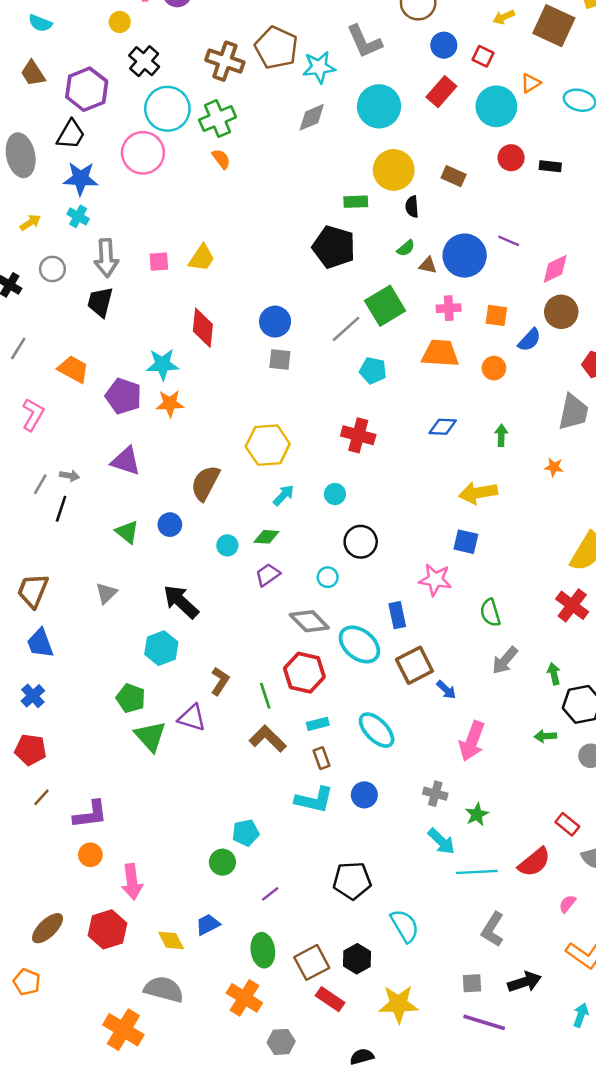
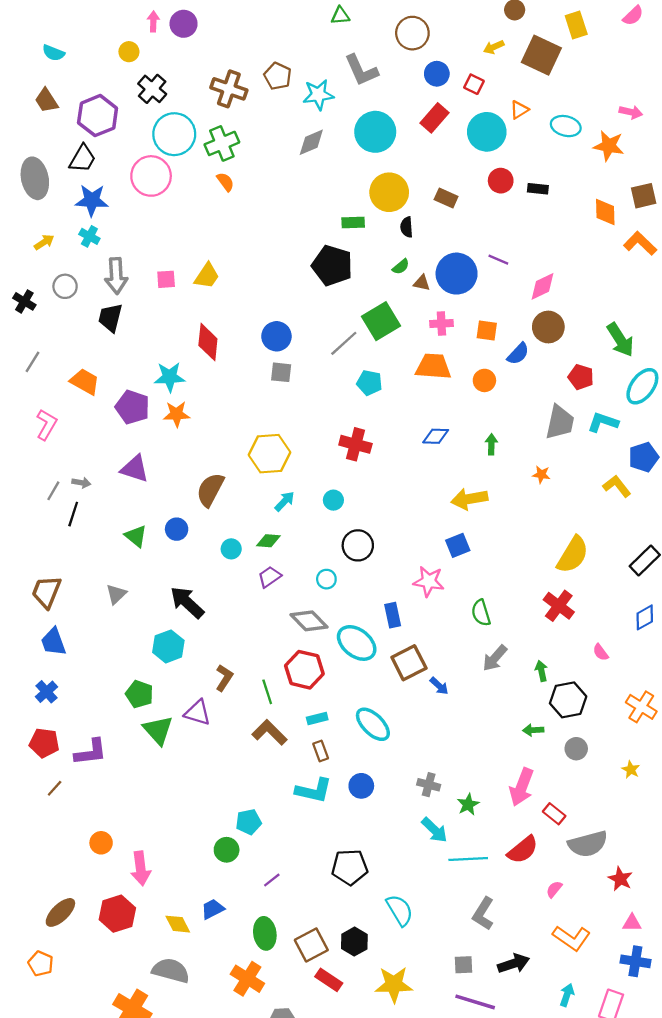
brown pentagon: (276, 48) -> (278, 76), size x0.7
blue square: (466, 542) -> (458, 545), turned -35
pink arrow: (472, 741) -> (522, 787), moved
purple L-shape: (90, 814) -> (91, 752), moved

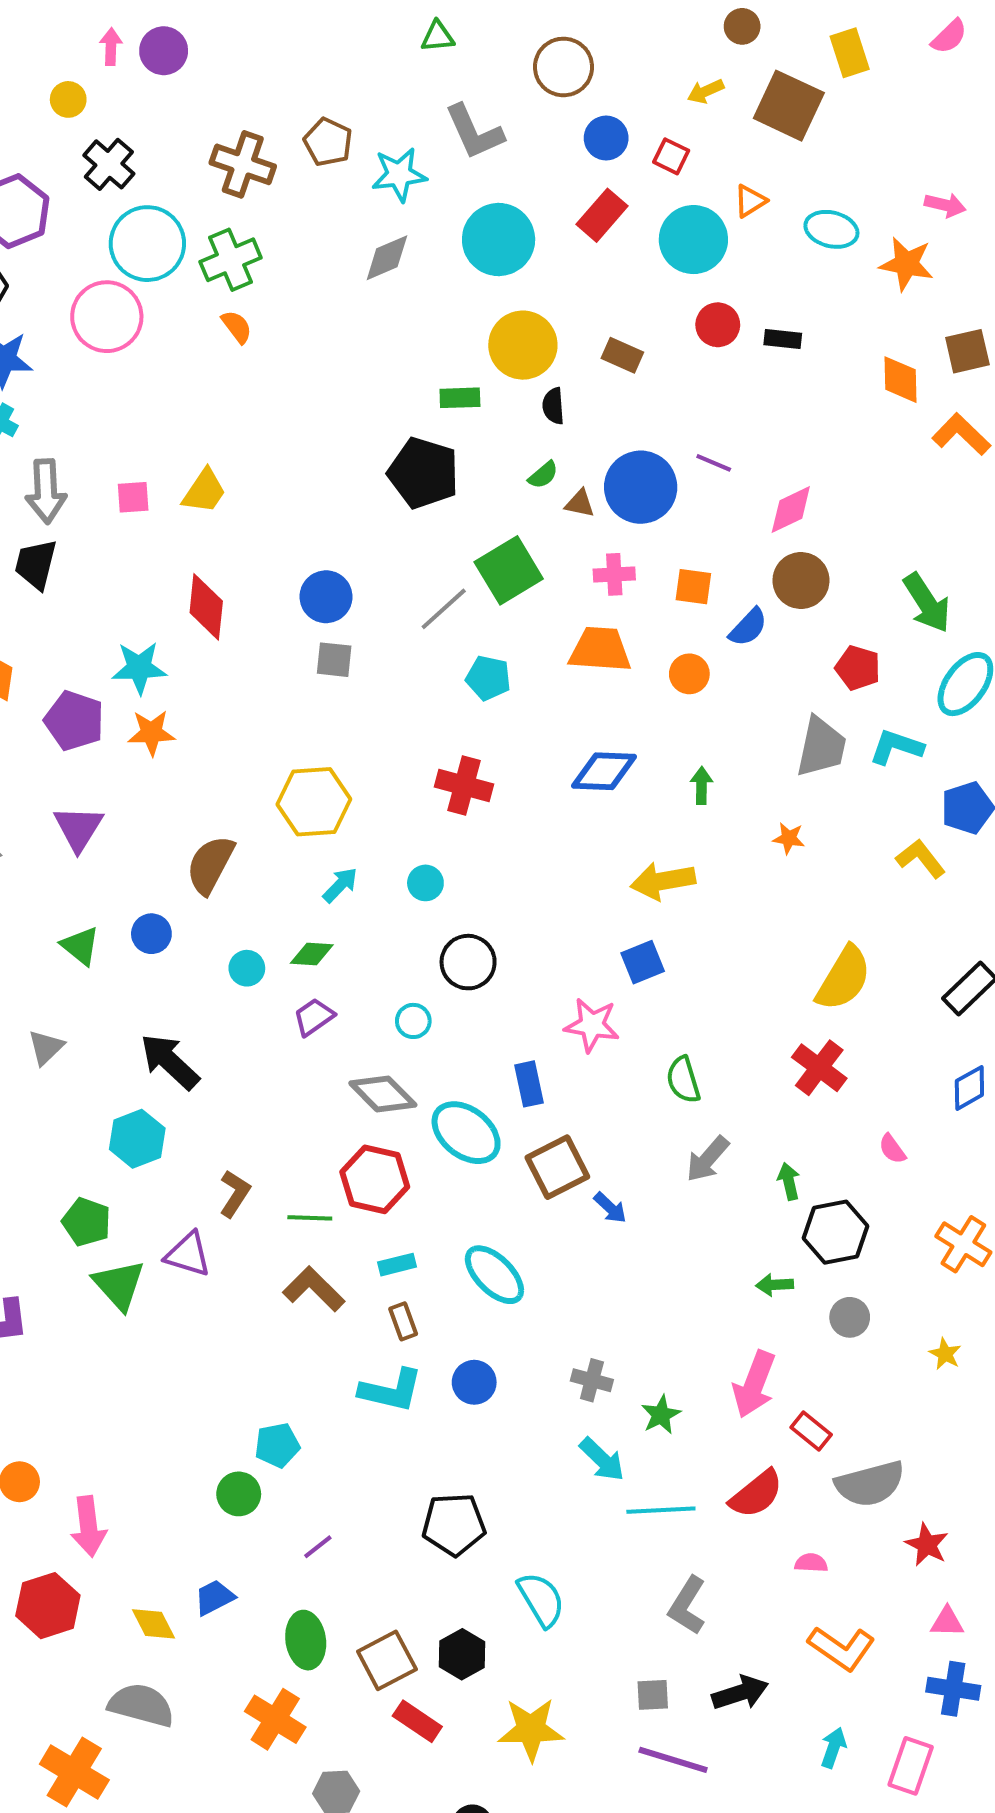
blue diamond: (436, 436) -> (604, 771), size x1.4
purple triangle: (135, 469) -> (78, 828), turned 44
green line: (267, 692) -> (310, 1218), turned -70
pink semicircle: (554, 889) -> (811, 1563), turned 54

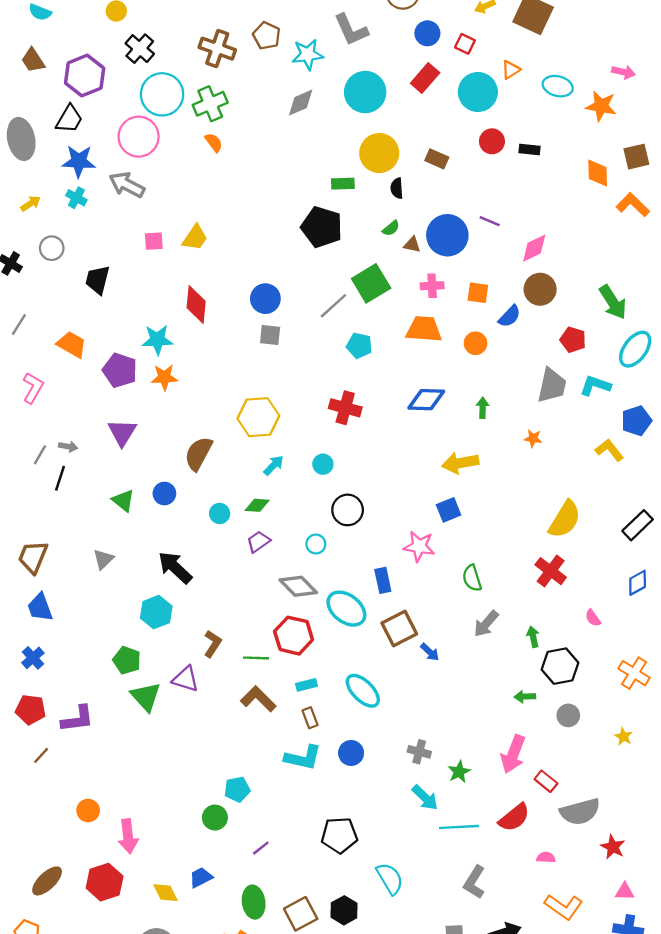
gray arrow: (46, 491) -> (127, 185), moved, turned 120

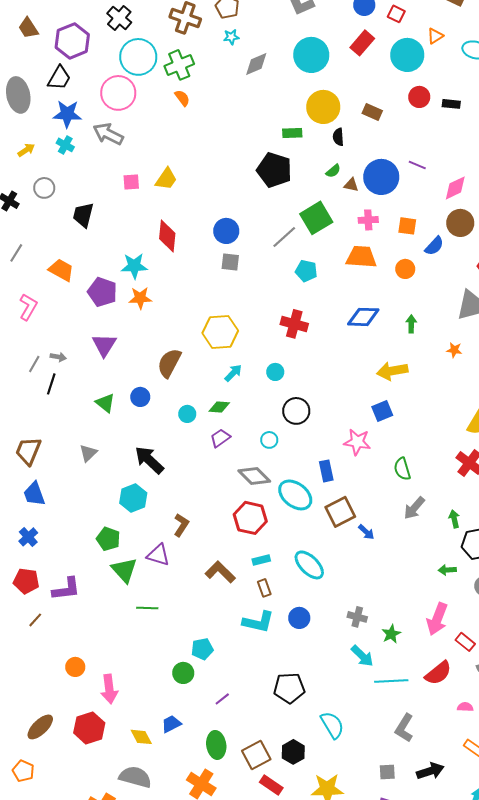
cyan star: (308, 54) -> (231, 37), moved, size x0.6
green line: (256, 658) -> (147, 608), moved

